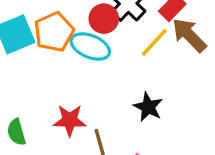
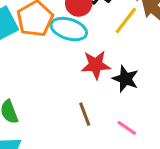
red star: (70, 120) -> (96, 65), moved

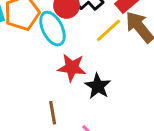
cyan ellipse: (69, 29) -> (52, 29), turned 36

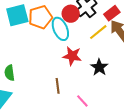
black star: (98, 86) -> (99, 67), moved

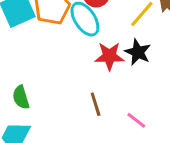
black star: (99, 67) -> (138, 52), moved

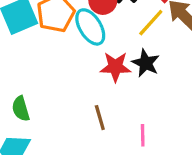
pink line: (136, 120) -> (143, 135), turned 50

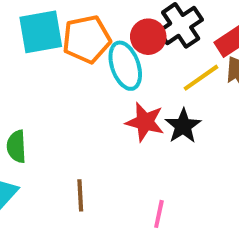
brown line: (100, 118) -> (80, 195), moved

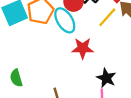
black star: (183, 126) -> (106, 78), moved

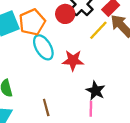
cyan ellipse: (65, 20) -> (43, 47), moved

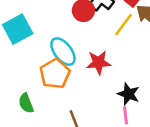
orange pentagon: (32, 22) -> (55, 74), moved

